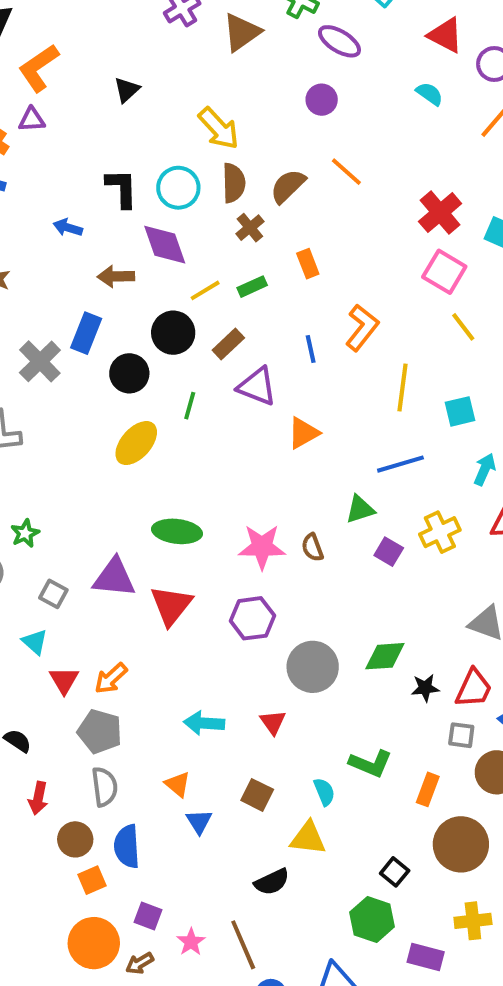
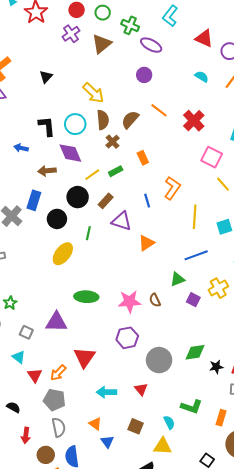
cyan semicircle: (430, 94) -> (202, 77), moved
red cross: (440, 213) -> (194, 121), moved
red triangle: (171, 605) -> (84, 357), moved

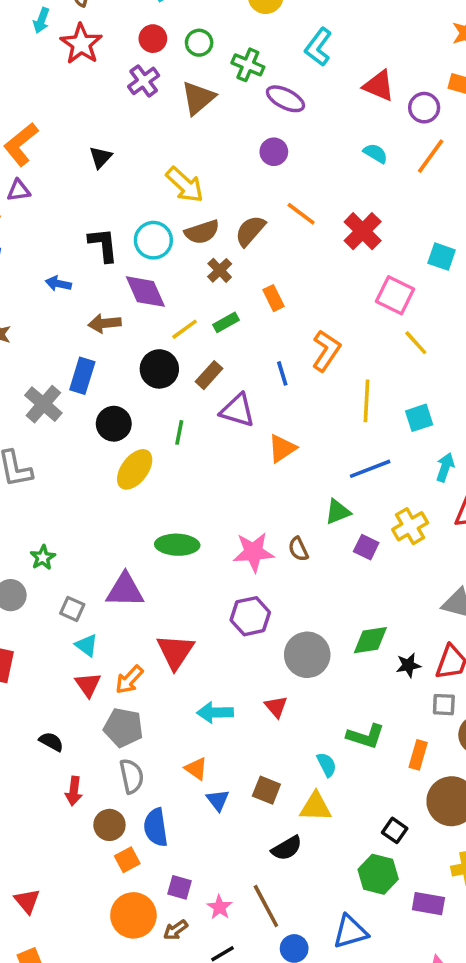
brown semicircle: (103, 120) -> (202, 232), turned 78
black circle: (57, 219) -> (114, 424), moved
cyan triangle: (19, 357) -> (86, 645), moved
brown square: (136, 426) -> (266, 790), moved

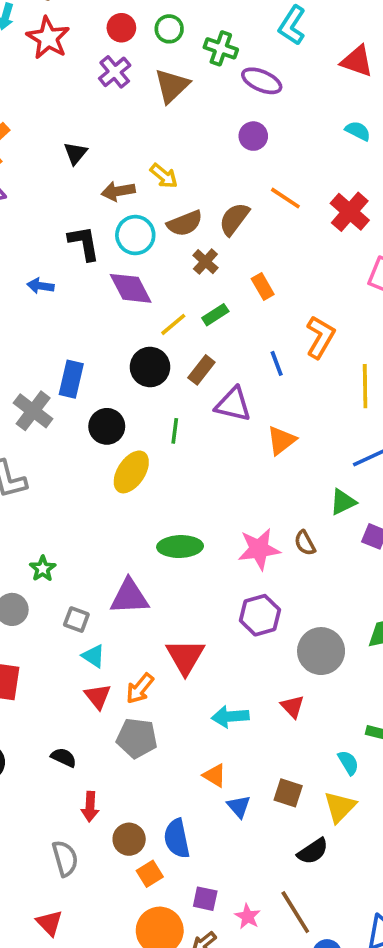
yellow arrow: (185, 185) -> (164, 176), size x0.7
brown arrow: (105, 323) -> (118, 191), moved
gray semicircle: (132, 776) -> (65, 858), moved
yellow triangle: (316, 807) -> (340, 807), turned -44

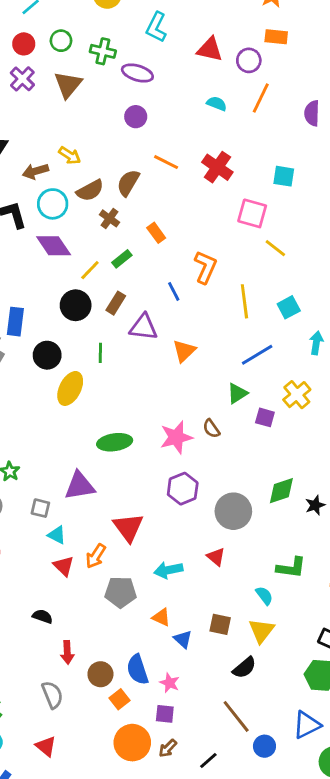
gray pentagon: (137, 738) -> (120, 592), moved
pink star: (248, 916) -> (170, 683), moved

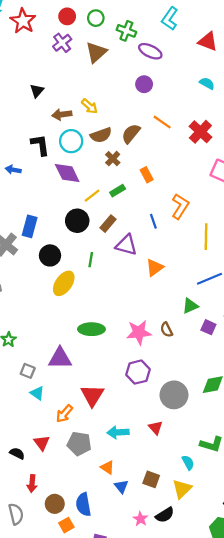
red triangle: (64, 566) -> (42, 443), moved
pink star: (170, 683) -> (140, 519), moved

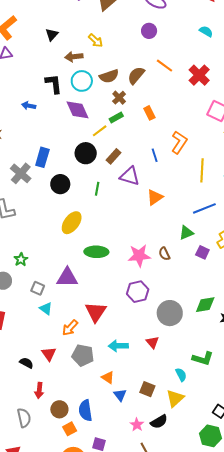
yellow arrow: (90, 106) -> (96, 41), moved
green rectangle: (118, 191) -> (116, 118), moved
yellow ellipse: (64, 283) -> (72, 223), moved

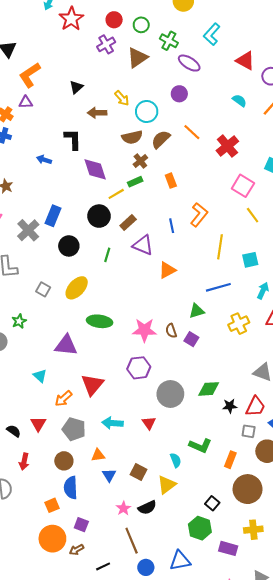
cyan circle: (82, 81) -> (147, 111), moved
purple square: (202, 252) -> (191, 339), moved
gray square: (38, 288) -> (43, 289), moved
orange triangle: (108, 377) -> (98, 455), turned -48
brown circle: (59, 409) -> (64, 461), moved

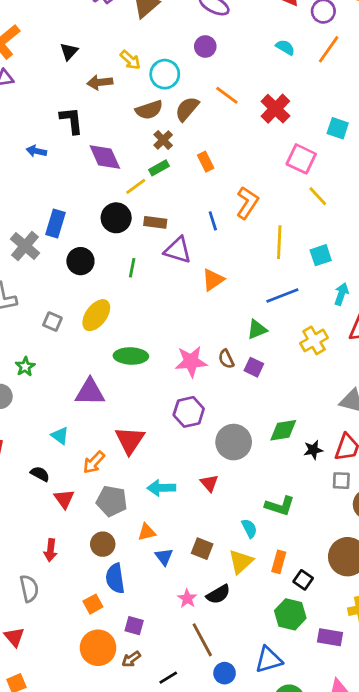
brown rectangle: (128, 223) -> (155, 222), turned 56
black semicircle: (14, 431) -> (40, 474), moved
orange rectangle: (230, 460) -> (279, 562), moved

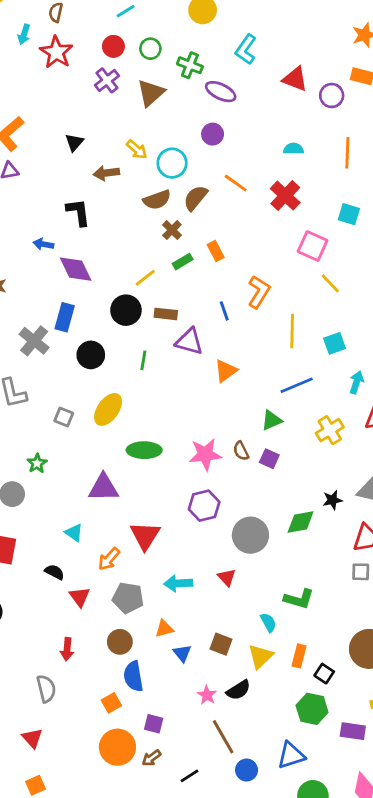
cyan semicircle: (285, 47) -> (293, 149), moved, turned -30
orange line: (329, 49) -> (347, 153), moved, turned -32
purple diamond: (105, 157) -> (76, 269), moved
green rectangle: (159, 168) -> (183, 262), moved
black star: (313, 450) -> (332, 500), moved

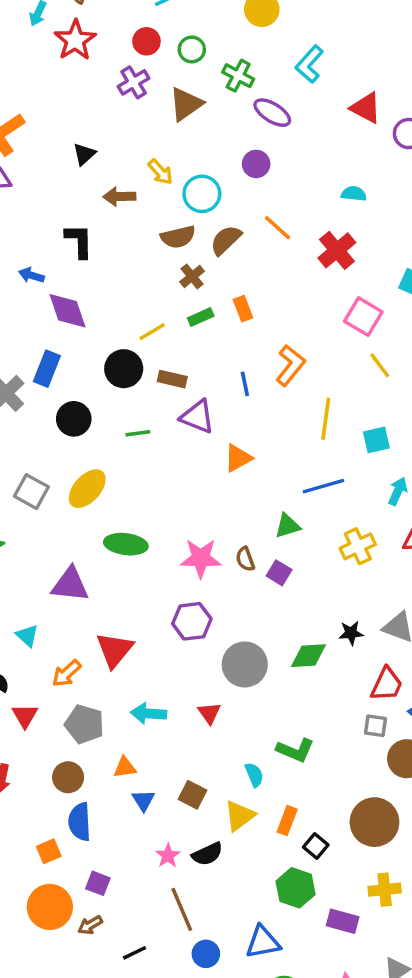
green line: (143, 360) -> (138, 433), turned 66
gray square: (64, 417) -> (31, 492), size x1.4

